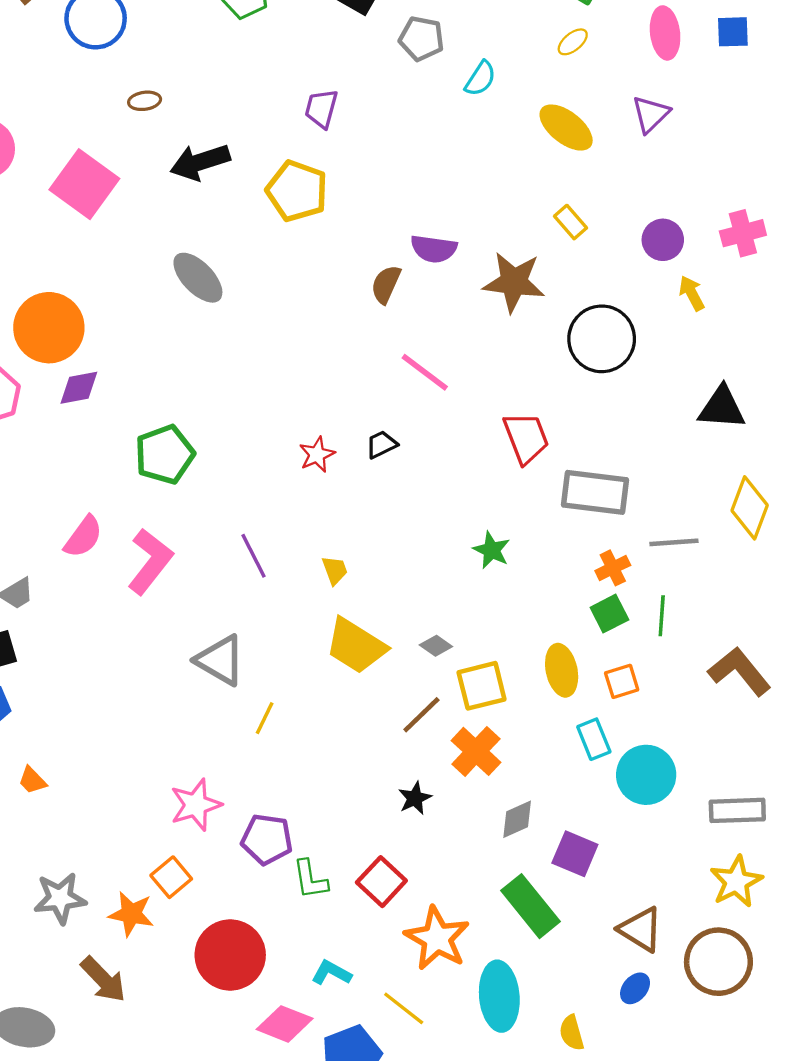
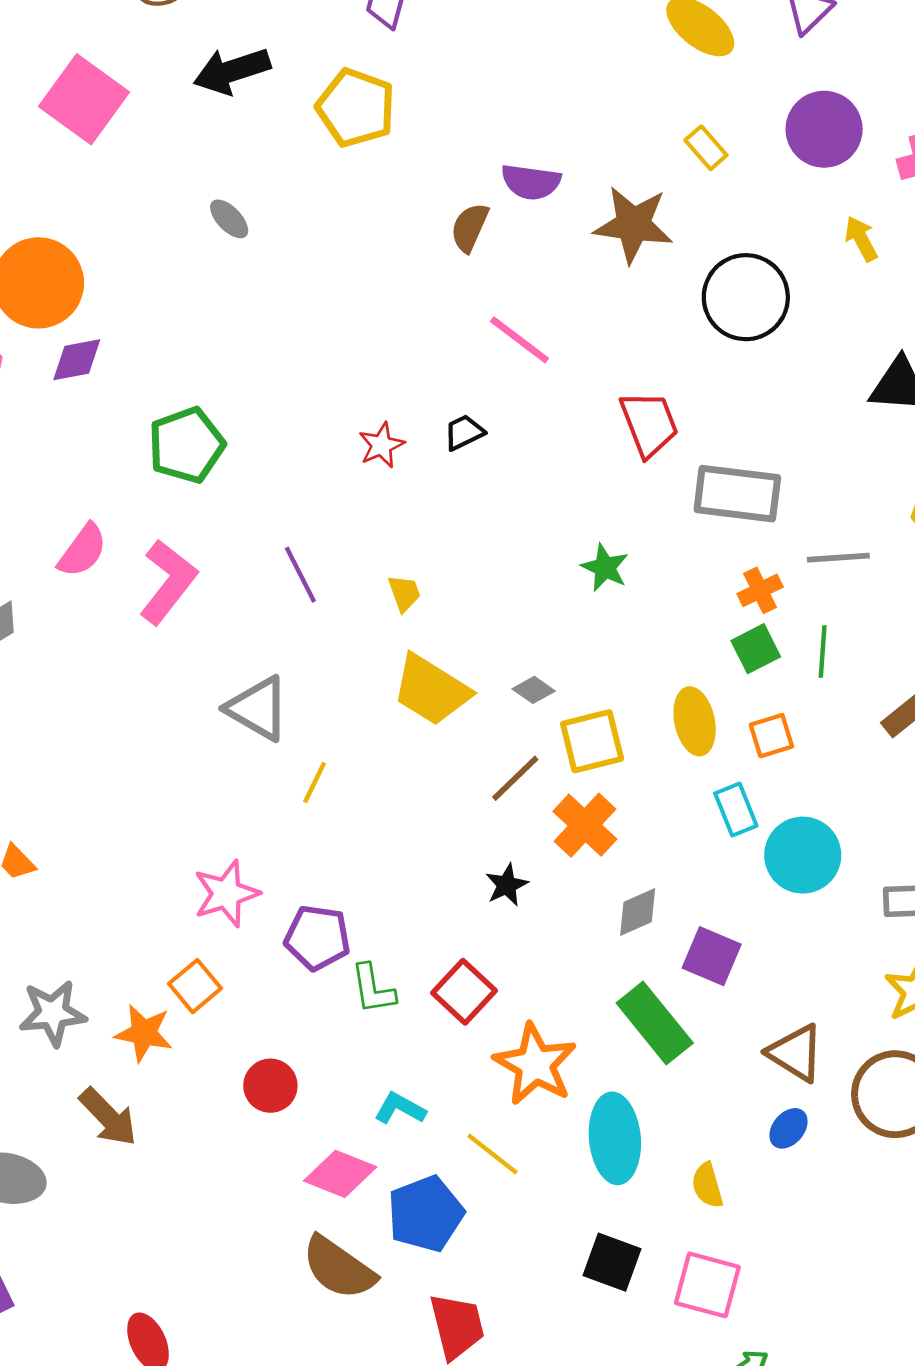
purple circle: (663, 240) -> (824, 129), moved, size x1.4
gray ellipse: (198, 278) -> (229, 219), size x0.6
red circle: (230, 955) -> (270, 1086), size x0.6

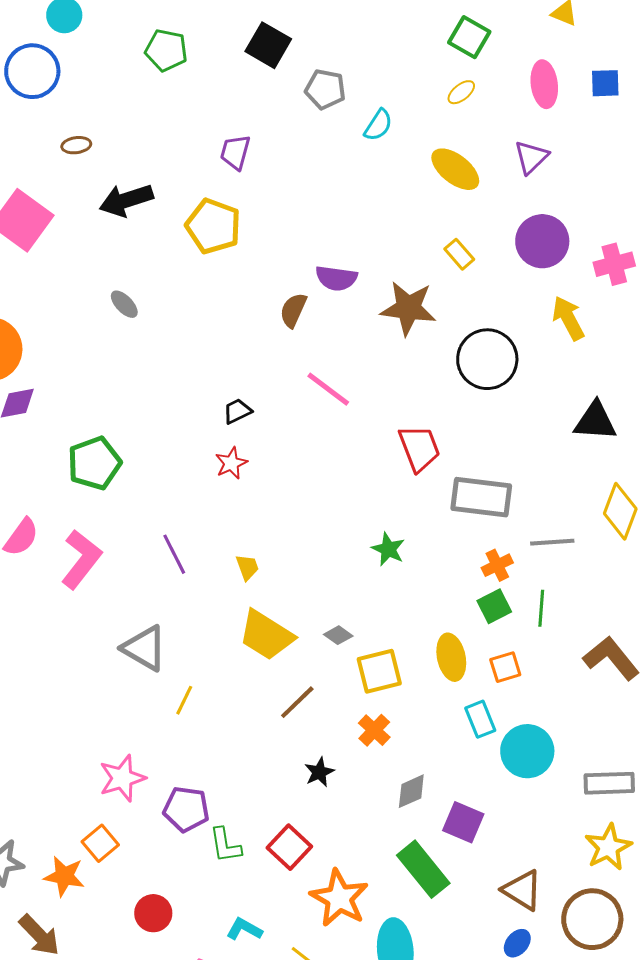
yellow arrow: (861, 239) -> (568, 318), size x1.4
black trapezoid: (464, 432) -> (237, 411), moved
brown line: (515, 778) -> (297, 702), moved
orange cross: (585, 825) -> (374, 730), size x0.7

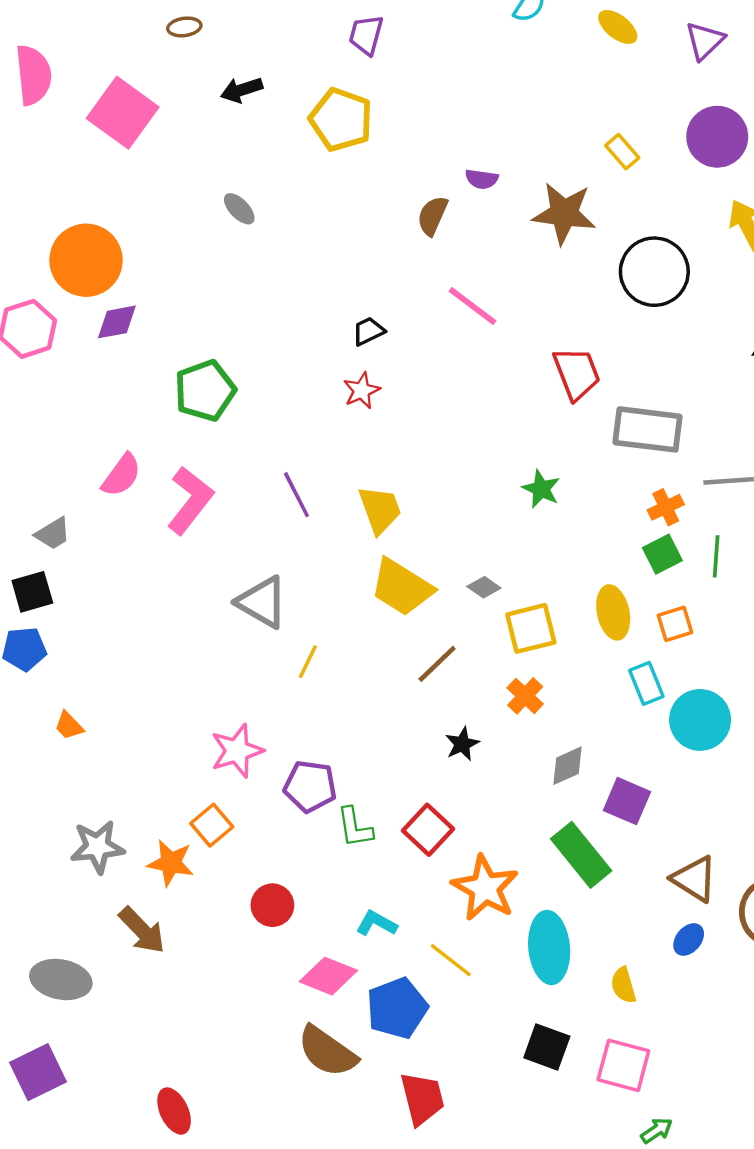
yellow ellipse: (455, 169) -> (618, 27), moved, size x0.7
black arrow: (126, 200) -> (242, 90), size x0.7
purple semicircle: (336, 278) -> (482, 179), size x0.7
yellow trapezoid: (247, 567) -> (380, 510), size x1.6

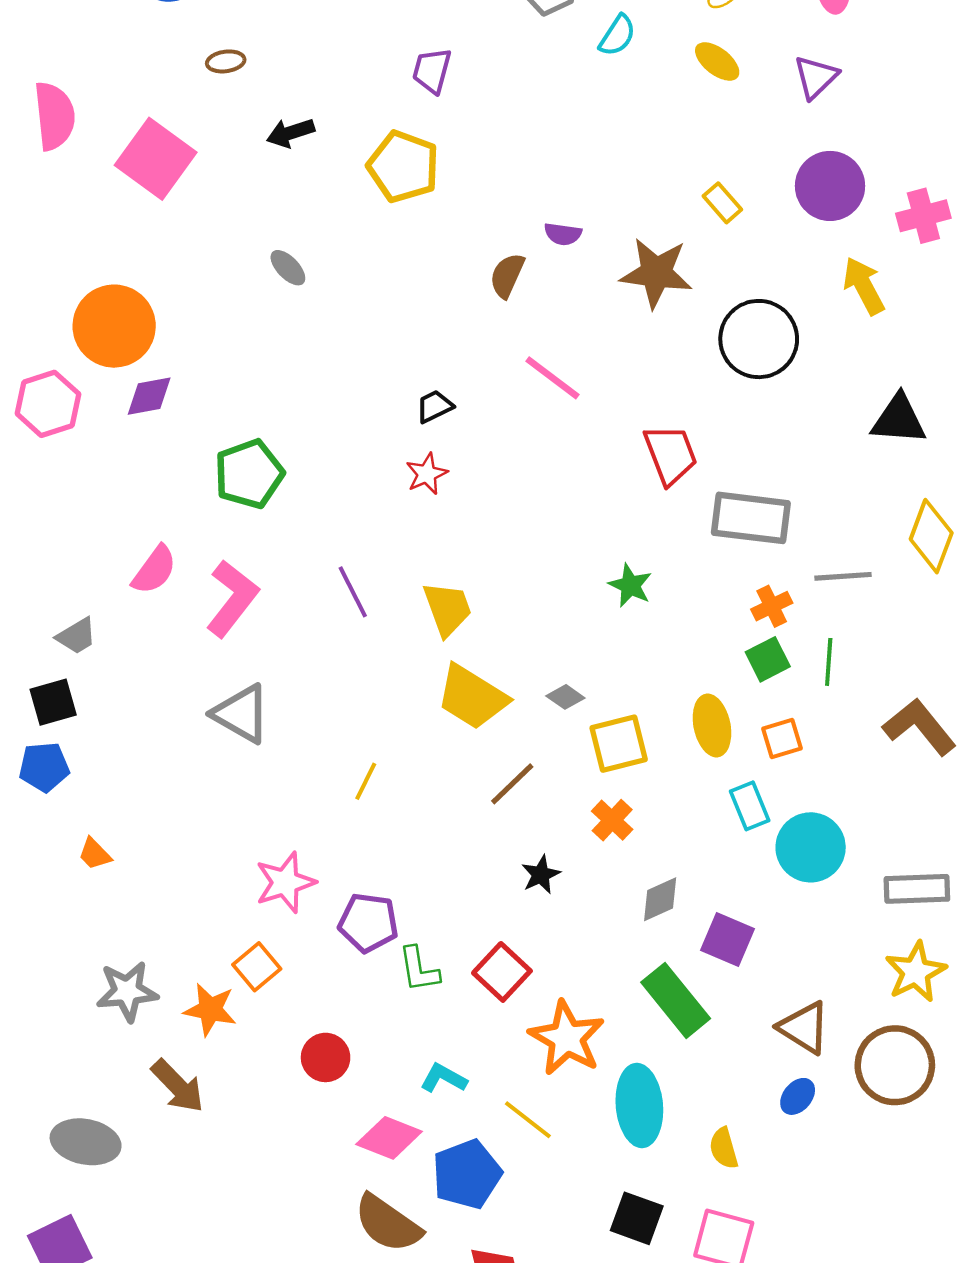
gray triangle: (262, 602) -> (241, 714), moved

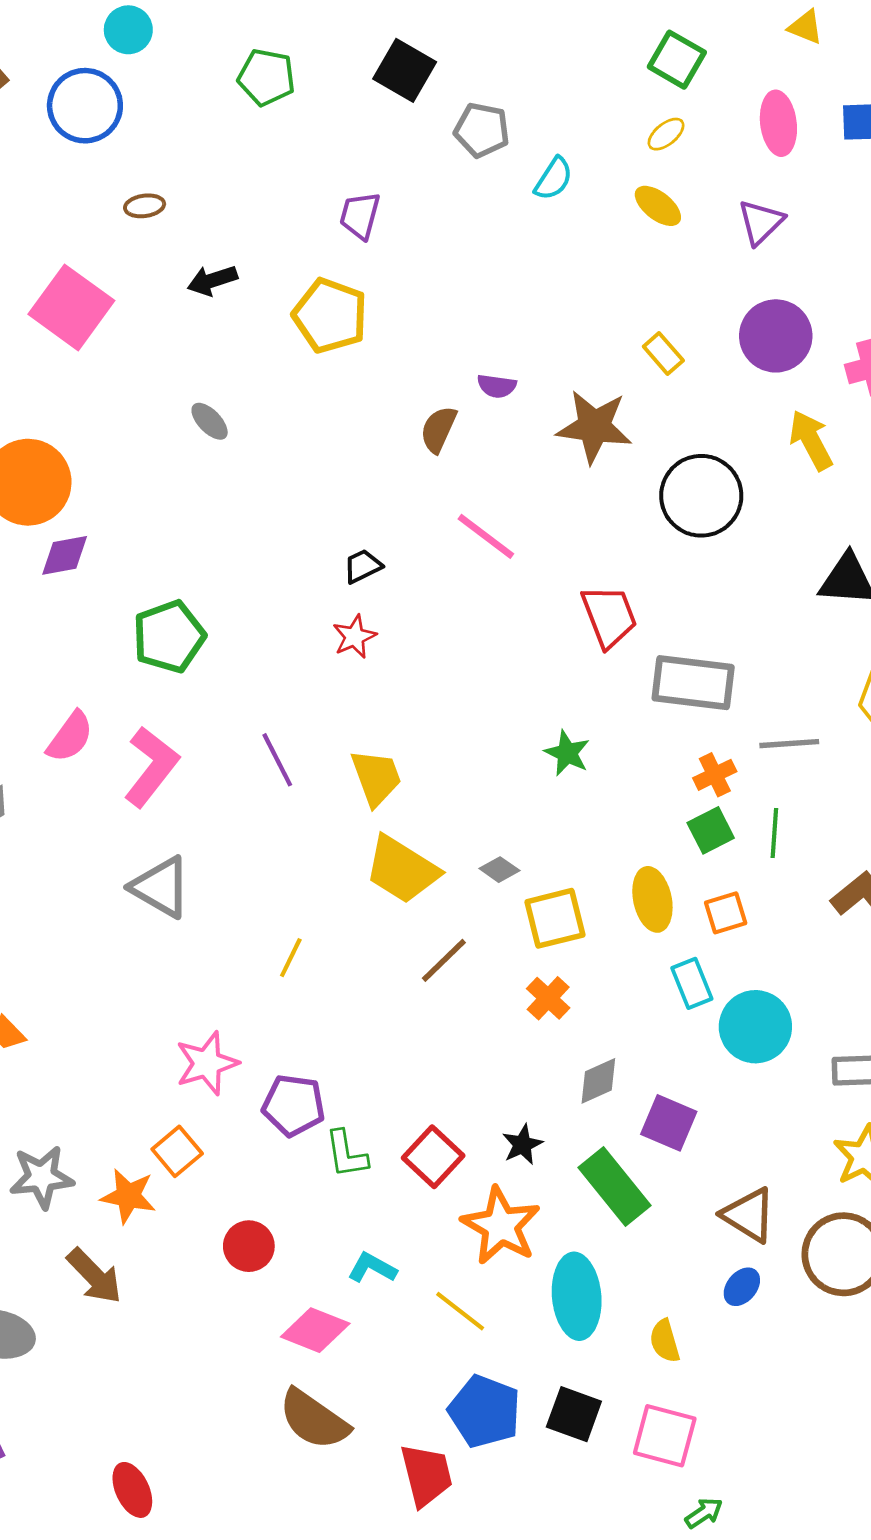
black star: (541, 875) -> (522, 1145), moved
blue pentagon: (467, 1174) -> (485, 1411), moved, turned -30

